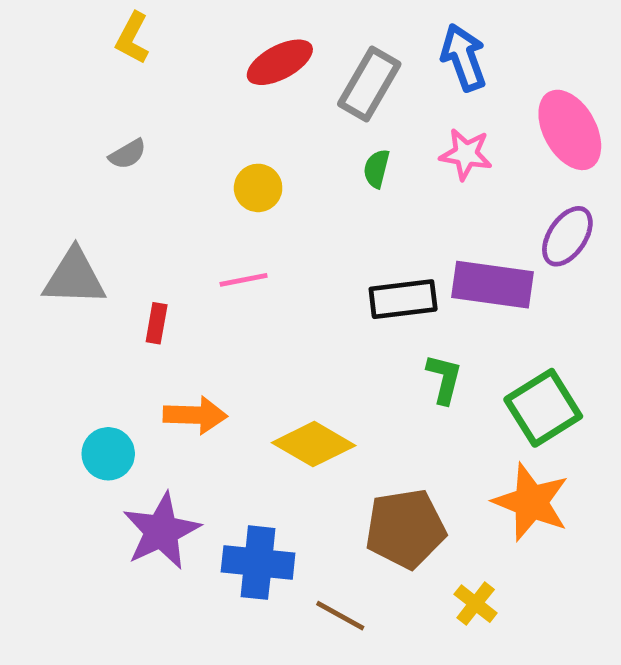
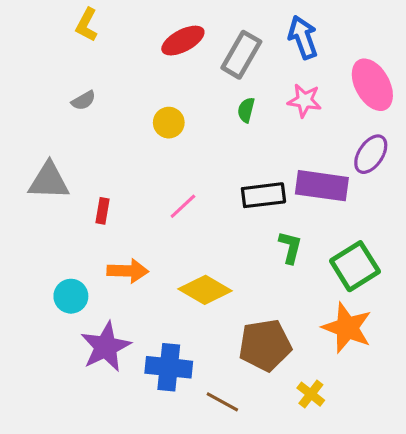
pink line: (244, 280) -> (183, 206), moved, turned -32

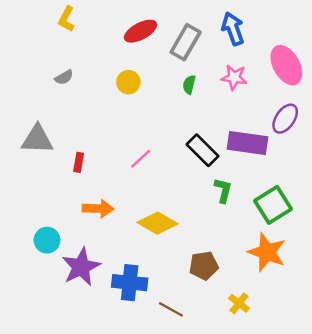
yellow circle: (169, 123) -> (128, 82), moved
black rectangle: (263, 195) -> (203, 150), turned 52
cyan circle: (71, 296) -> (47, 240), moved
brown pentagon: (265, 345) -> (204, 266), size x0.7

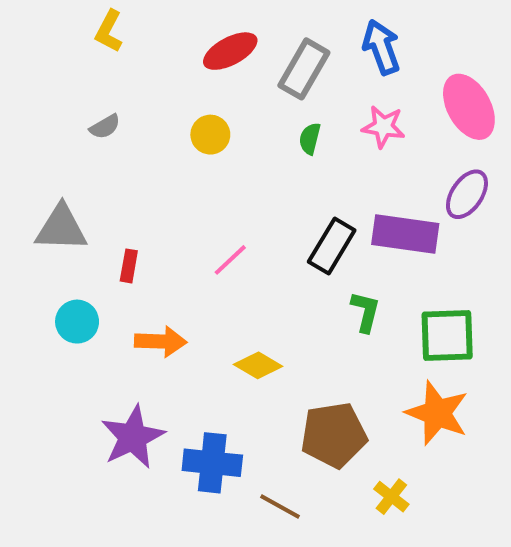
black rectangle: (203, 150) -> (332, 246), turned 76
green square: (273, 205) -> (447, 336), turned 30
yellow diamond: (158, 223) -> (258, 365), size x0.7
cyan circle: (47, 240) -> (77, 322), moved
brown pentagon: (204, 266) -> (334, 435), size x1.4

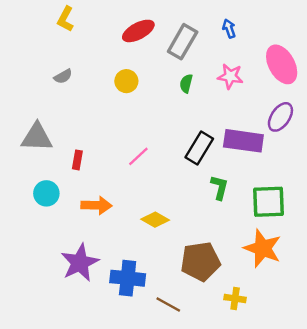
blue arrow: (381, 47) -> (229, 29), size x0.6
yellow cross: (391, 497) -> (235, 298), turned -30

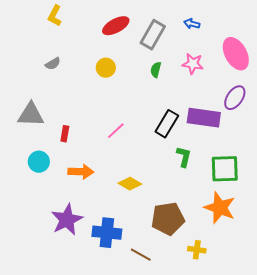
blue arrow: (229, 29) -> (192, 24), turned -56

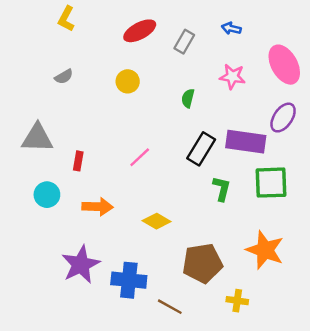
gray rectangle: (153, 35) -> (184, 42), size x0.7
green semicircle: (156, 70) -> (188, 98), moved
green square: (225, 169) -> (271, 183), moved

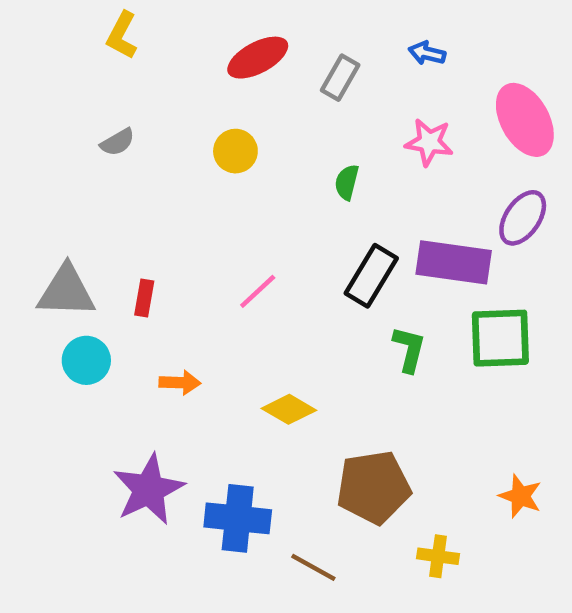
gray triangle: (37, 138) -> (66, 291), moved
orange arrow: (98, 207) -> (180, 383), size x0.7
orange star: (265, 250) -> (520, 496), moved, size x0.6

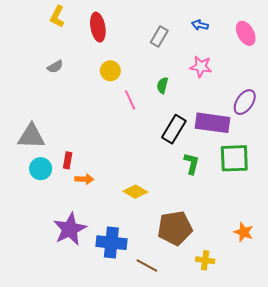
red ellipse: (258, 58) -> (98, 27), moved, turned -72
pink ellipse: (525, 120) -> (246, 33), moved, size x0.7
pink line: (258, 291) -> (130, 100), moved, turned -72
red rectangle: (144, 298) -> (68, 160), moved

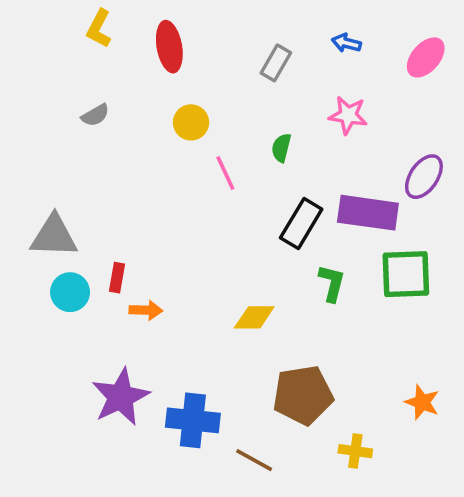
pink ellipse: (246, 33) -> (426, 57), turned 70
yellow diamond: (135, 192) -> (254, 317), moved, turned -30

